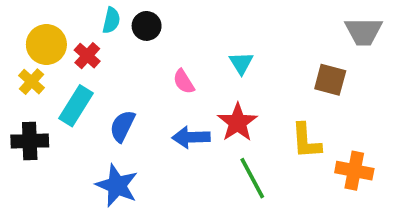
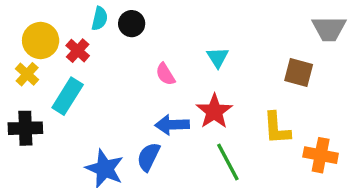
blue semicircle: (122, 126) -> (149, 157), moved

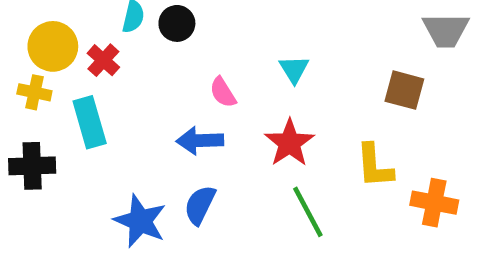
yellow cross: (27, 74) -> (34, 92), turned -30
cyan rectangle: (68, 96) -> (90, 122), turned -48
blue arrow: (172, 125) -> (200, 141), moved

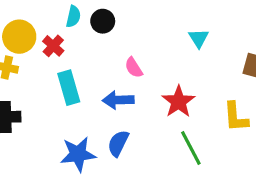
cyan triangle: (294, 69) -> (199, 38), moved
cyan rectangle: (90, 122) -> (69, 88), moved
blue star: (140, 221) -> (78, 154), turned -30

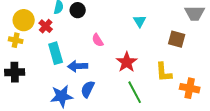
blue arrow: (118, 100) -> (78, 66), moved

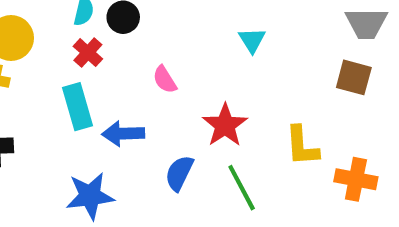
red cross: (46, 26) -> (88, 53), moved
brown square: (177, 39) -> (354, 77), moved
blue semicircle: (88, 89) -> (179, 173), moved

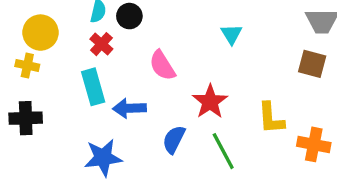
pink semicircle: (165, 80) -> (162, 65), size x1.4

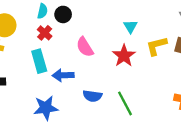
red star: (210, 102) -> (124, 56), moved
yellow L-shape: (271, 118) -> (156, 46), moved, turned 80
blue semicircle: (174, 140) -> (92, 96), turned -108

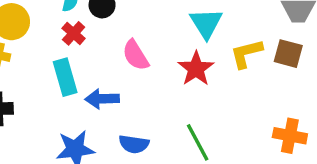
cyan triangle: (130, 26) -> (206, 23), size x1.5
blue semicircle: (92, 96) -> (134, 144), moved

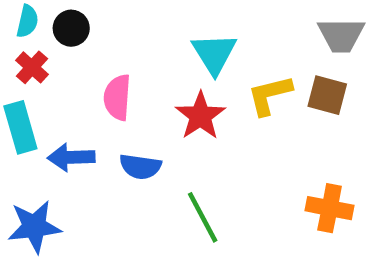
pink semicircle: (136, 55) -> (117, 97), turned 36
blue semicircle: (134, 144) -> (140, 167), moved

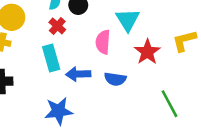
cyan triangle: (214, 54) -> (128, 20), moved
green line: (203, 217) -> (170, 104), moved

